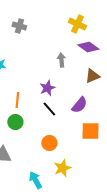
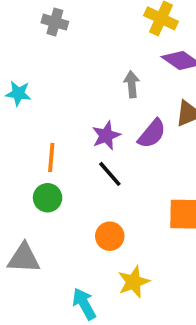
purple semicircle: (79, 105) -> (152, 134), moved

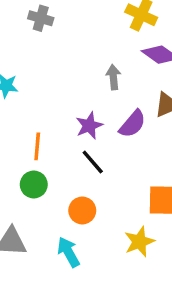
orange circle: (110, 236) -> (82, 210), moved
yellow star: (134, 282) -> (139, 242), moved
cyan arrow: (84, 304) -> (68, 252), moved

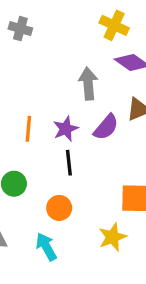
gray arrow: (113, 77) -> (88, 84), size x1.4
orange line: (37, 146) -> (28, 129), moved
black line: (93, 162) -> (69, 163), turned 35

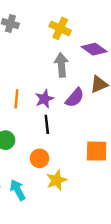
yellow cross: (114, 25) -> (60, 28), moved
yellow star: (112, 237) -> (57, 180), moved
cyan arrow: (46, 247) -> (18, 190), moved

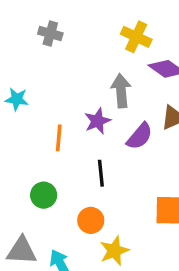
yellow cross: (60, 28) -> (136, 37), moved
purple star: (44, 99) -> (97, 121), moved

